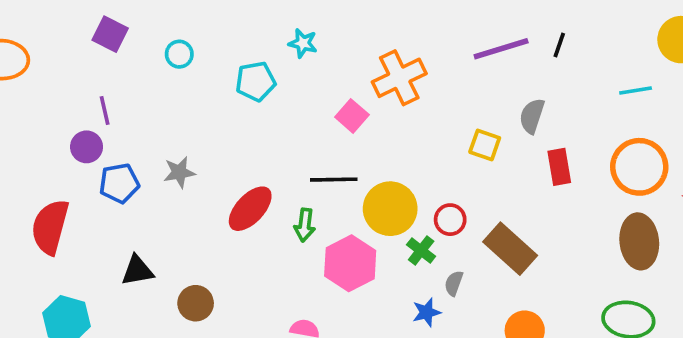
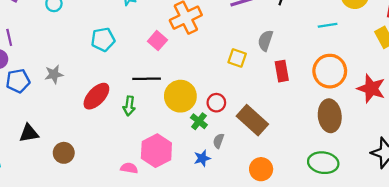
cyan pentagon: (256, 81) -> (103, 39), moved
pink hexagon: (350, 263) -> (156, 151), moved

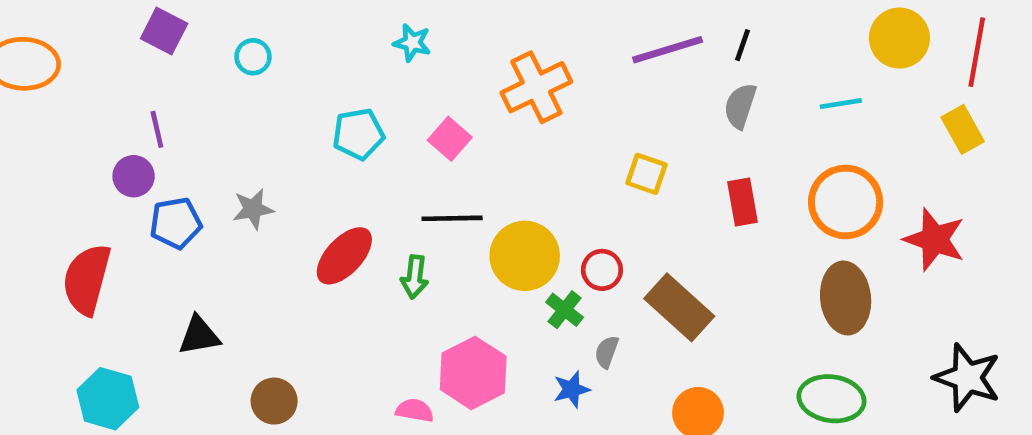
pink square: (157, 41) -> (450, 139), moved
gray semicircle: (265, 41) -> (740, 106), moved
brown circle: (64, 153) -> (274, 401), moved

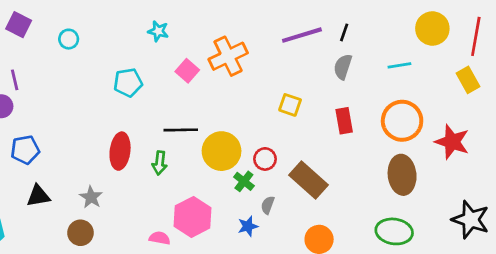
pink square: (450, 139) -> (187, 71), moved
gray star: (253, 209) -> (91, 197), moved, turned -30
blue pentagon: (176, 223) -> (25, 150), moved
red ellipse: (344, 256) -> (120, 151), turned -36

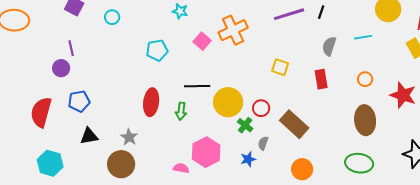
gray semicircle: (343, 67) -> (329, 46), moved
orange circle: (402, 121) -> (365, 79), size x0.5
brown circle: (80, 233) -> (121, 164), size x1.4

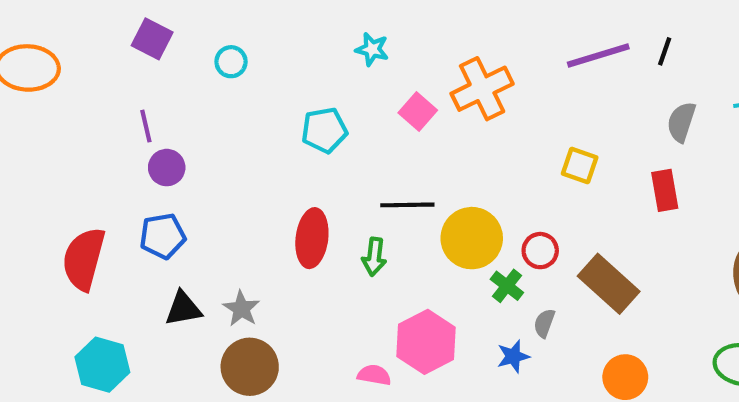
purple circle: (61, 68) -> (167, 168), moved
gray star: (129, 137) -> (241, 309), moved

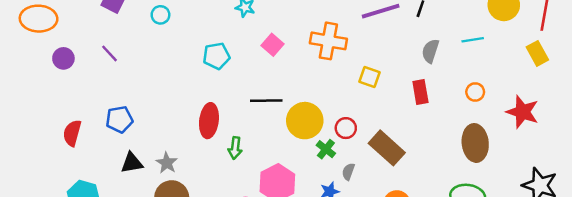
orange cross: (482, 89) -> (328, 41), moved, turned 36
purple line: (146, 126) -> (109, 53), turned -30
purple circle: (167, 168) -> (63, 58), moved
green arrow: (374, 257) -> (235, 148), moved
red semicircle: (84, 259) -> (72, 133), size x0.7

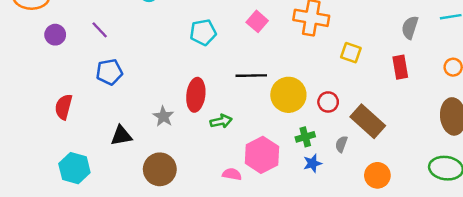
blue pentagon: (119, 119) -> (109, 72), moved
green arrow: (235, 148) -> (221, 121), turned -110
green cross: (326, 149) -> (305, 137), moved, turned 36
gray star: (167, 163) -> (163, 116), moved
gray semicircle: (348, 172) -> (341, 144), moved

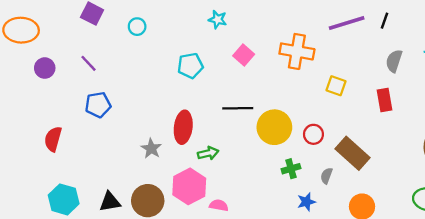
black triangle: (121, 136) -> (110, 202), moved
pink hexagon: (262, 155) -> (189, 186), moved
blue star: (312, 163) -> (306, 202), moved

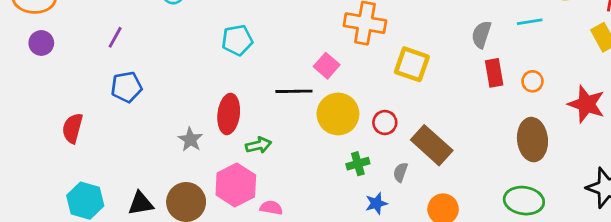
pink square: (244, 55) -> (327, 66), moved
purple line: (89, 63) -> (115, 37), turned 72
purple circle: (45, 68) -> (41, 43), moved
yellow square: (336, 86) -> (412, 64), size x1.4
red rectangle: (384, 100) -> (494, 73), moved

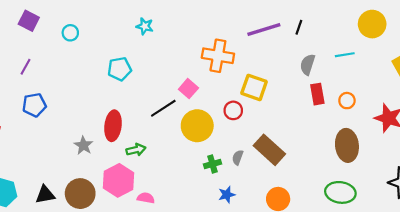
black line: (294, 91) -> (163, 108), turned -32
red circle: (385, 122) -> (233, 110), moved
gray semicircle: (400, 172) -> (238, 157), moved

